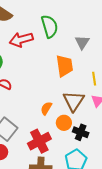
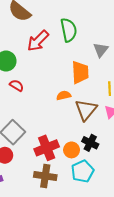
red arrow: (21, 40) -> (38, 41), turned -35
orange semicircle: (46, 108) -> (64, 95), moved, turned 40
orange circle: (64, 123) -> (72, 150), moved

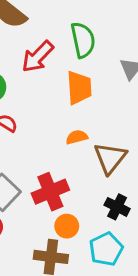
orange trapezoid: (80, 72) -> (79, 88), moved
red cross: (47, 148) -> (50, 192), moved
orange circle: (72, 150) -> (67, 226), moved

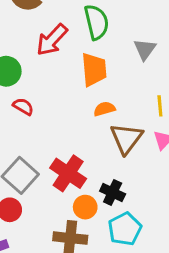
orange semicircle: (77, 137) -> (104, 109), moved
red cross: (50, 192) -> (68, 173), turned -32
black cross: (117, 207) -> (113, 193), moved

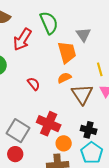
orange trapezoid: (94, 70) -> (67, 52), moved
red semicircle: (23, 106) -> (34, 84), moved, turned 32
black cross: (113, 193) -> (89, 130), moved

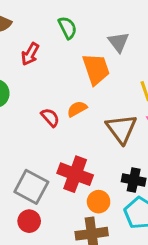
green semicircle: (49, 23) -> (67, 28), size x0.7
red arrow: (22, 39) -> (30, 54), size x0.7
orange semicircle: (64, 78) -> (77, 109), moved

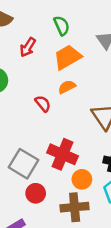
orange trapezoid: (96, 69) -> (68, 57), moved, turned -104
orange semicircle: (77, 109) -> (67, 87), moved
red circle: (29, 221) -> (36, 193), moved

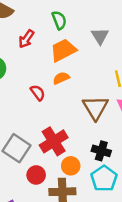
red cross: (62, 154) -> (54, 141), turned 32
red circle: (36, 193) -> (36, 175), moved

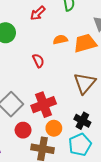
orange trapezoid: (63, 50) -> (85, 43), moved
orange semicircle: (61, 78) -> (60, 40), moved

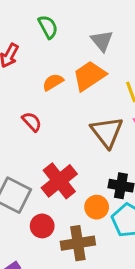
orange circle: (54, 128) -> (97, 207), moved

